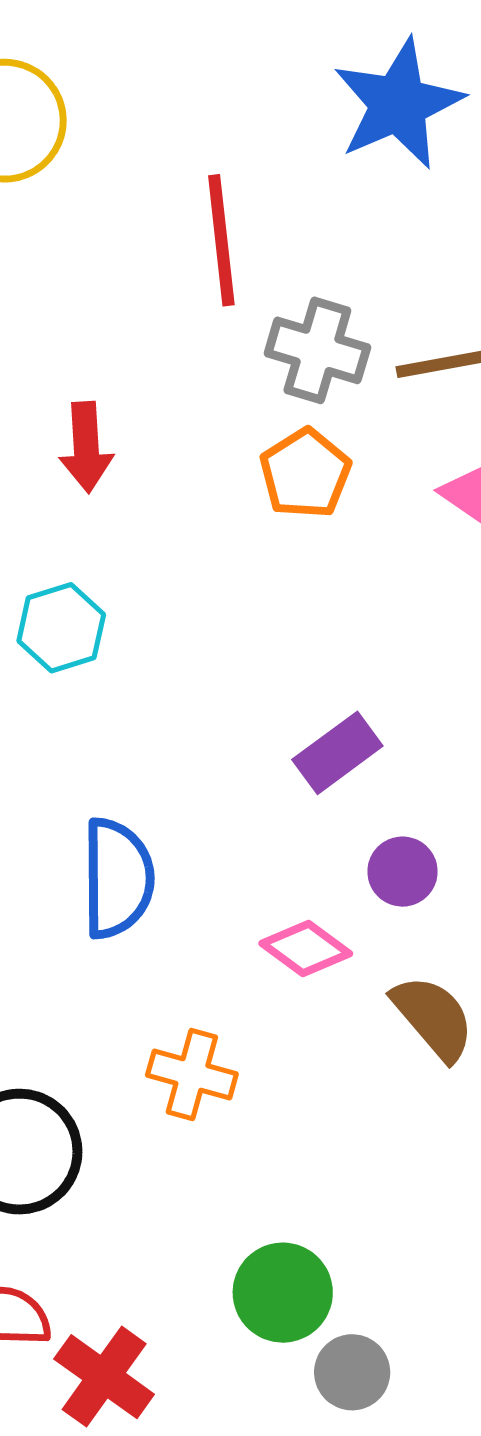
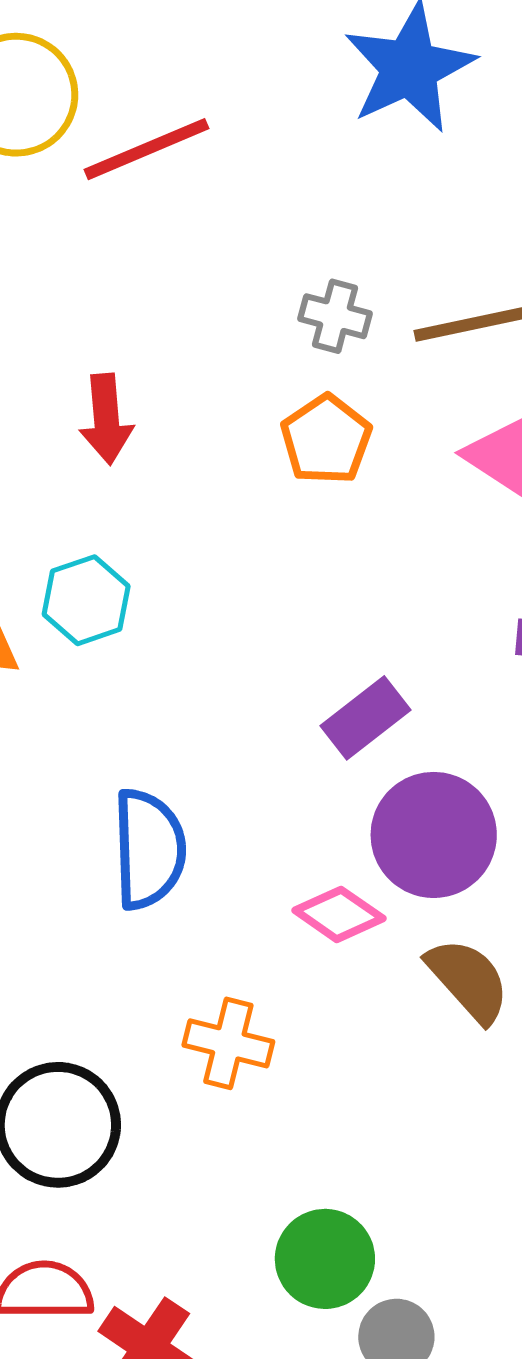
red line: (221, 240) -> (146, 149), moved, turned 75
gray cross: (317, 350) -> (335, 316), size x0.7
purple circle: (403, 872) -> (434, 835), size x1.8

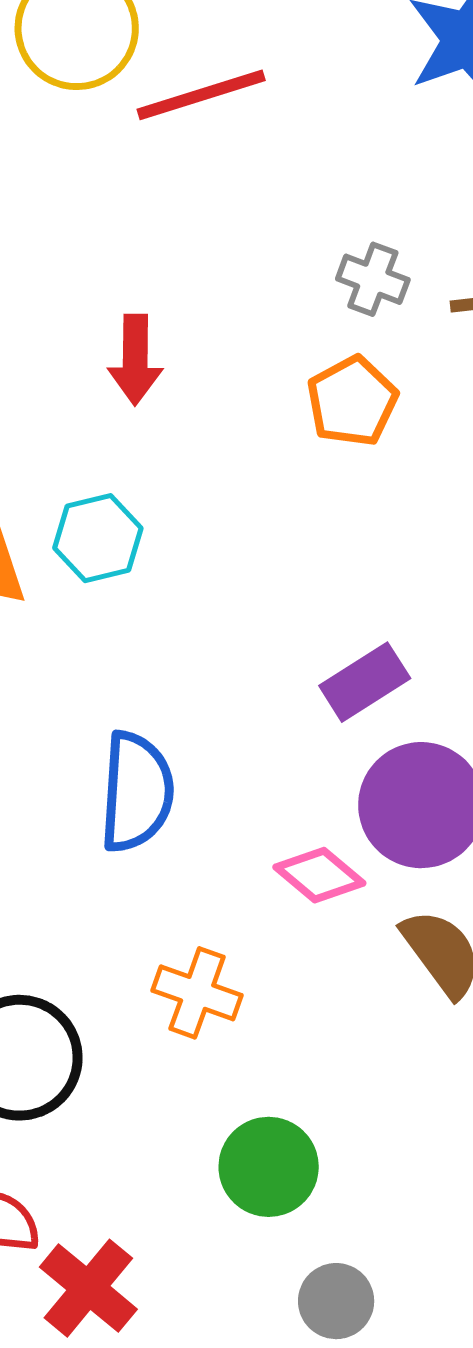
green circle: (325, 1259) -> (269, 1167), moved

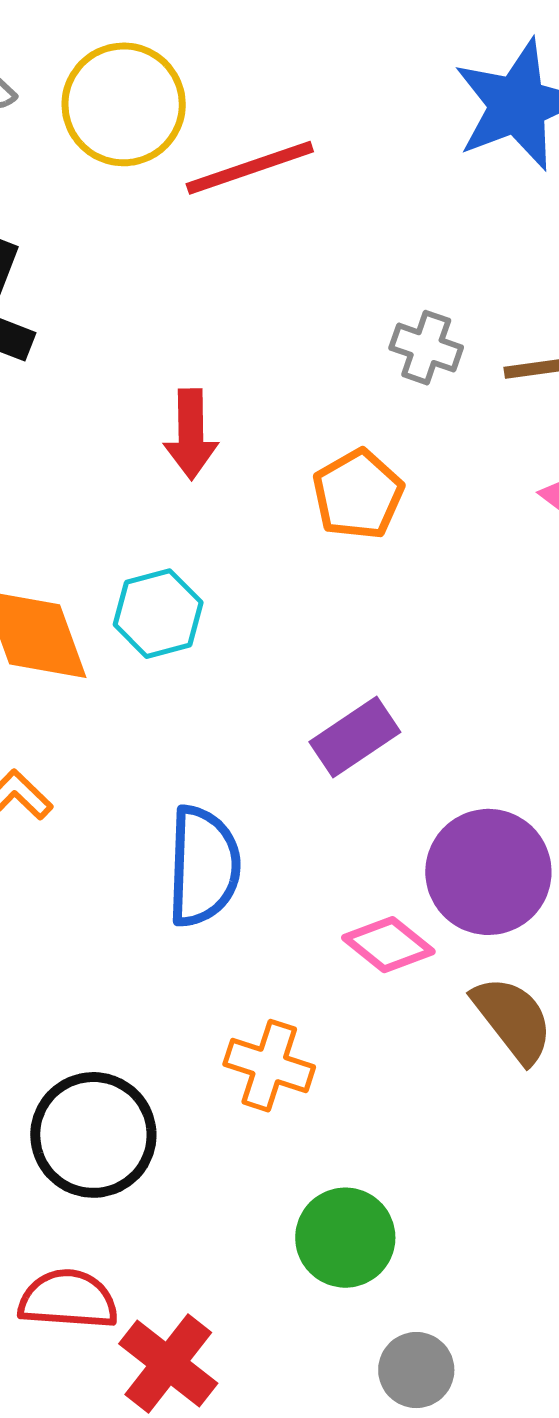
orange pentagon: (352, 401) -> (358, 494), moved
purple rectangle: (365, 682) -> (355, 737), moved

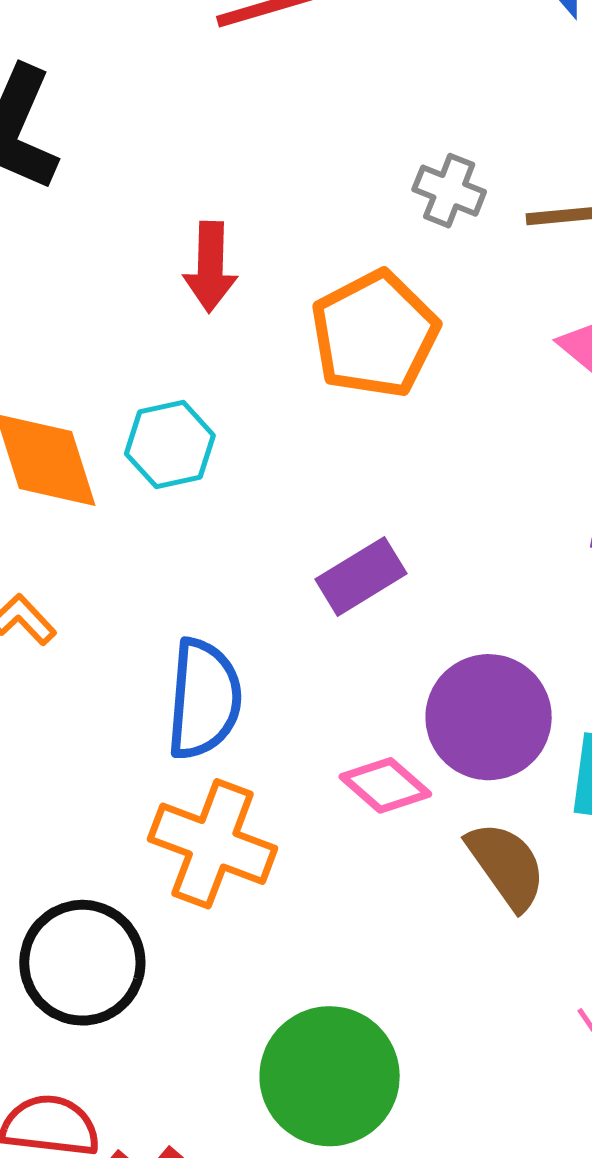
orange pentagon: (358, 494) -> (375, 334), size x1.4
orange cross: (269, 1066) -> (213, 844), moved, size x1.4
green circle: (345, 1238) -> (330, 1076), size x1.4

